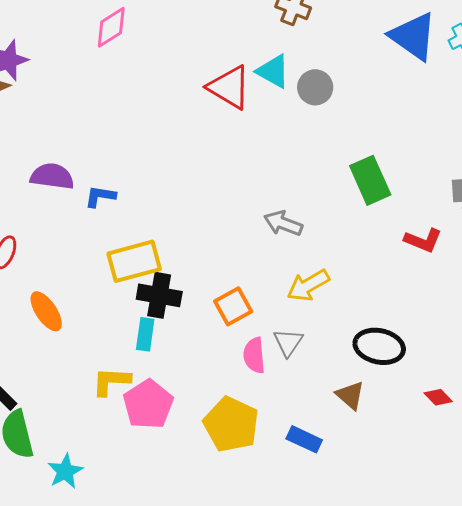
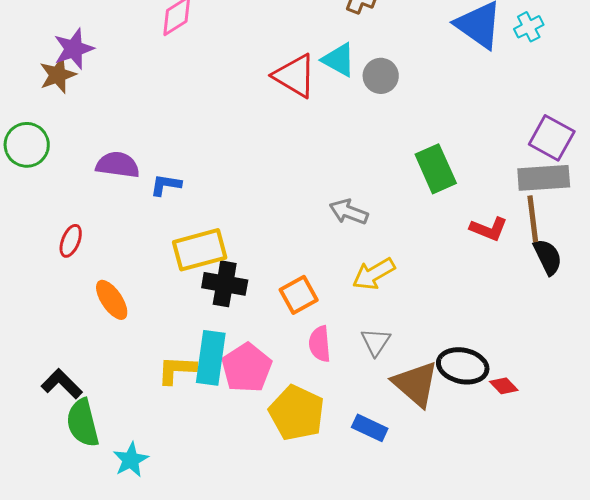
cyan rectangle: (145, 334) -> (211, 358), moved, size x1.6
gray triangle: (288, 342) -> (376, 342), moved
black ellipse: (379, 346) -> (463, 366), moved
brown triangle: (350, 395) -> (416, 384), size x1.6
pink pentagon: (148, 404) -> (247, 368), moved

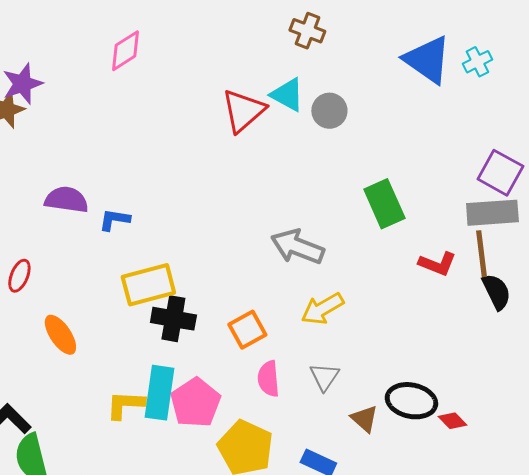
red triangle: (295, 76) -> (243, 111), turned 48
gray arrow: (349, 212) -> (297, 247), size x1.4
brown triangle: (416, 384) -> (364, 419), size x0.6

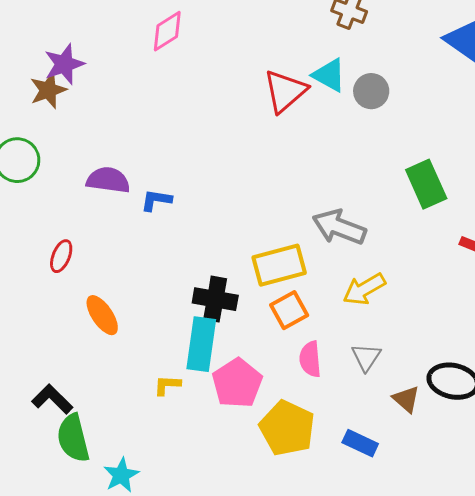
yellow rectangle: (148, 285) -> (279, 265), moved
cyan rectangle: (159, 393) -> (201, 344), moved
yellow L-shape: (125, 405) -> (167, 385), size x0.7

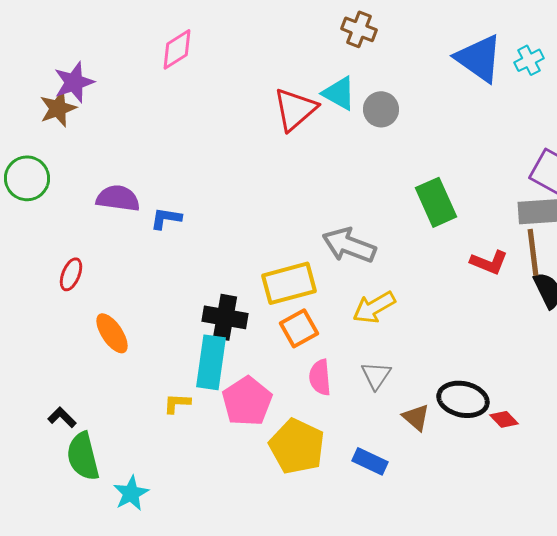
black L-shape: (52, 399) -> (62, 417), size x0.7

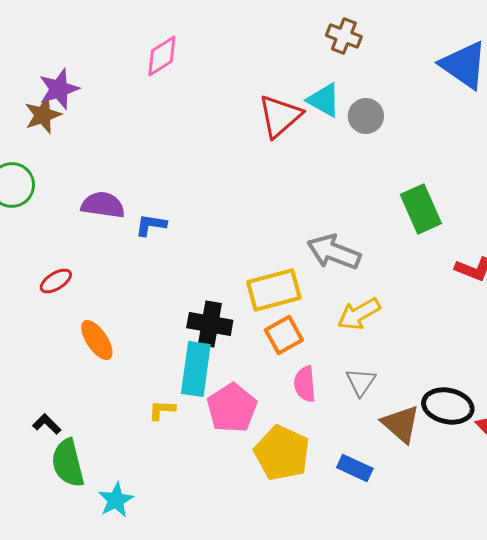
red ellipse: (71, 274) -> (56, 281), turned 36
brown triangle: (416, 417) -> (401, 424), size x1.4

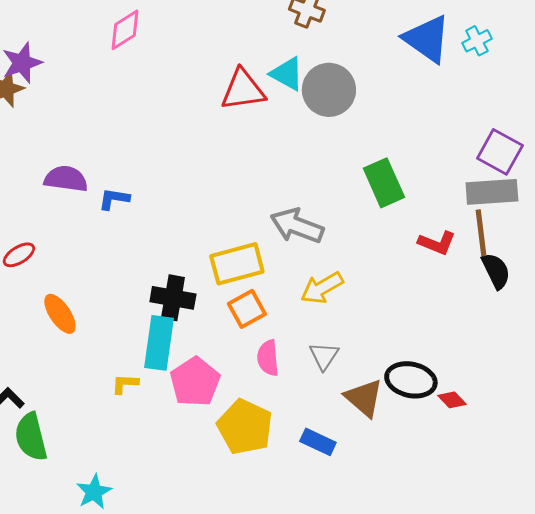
red triangle: (280, 116) -> (243, 90), turned 33
gray circle: (366, 116) -> (329, 90), size x1.5
cyan star: (116, 500) -> (94, 492), moved

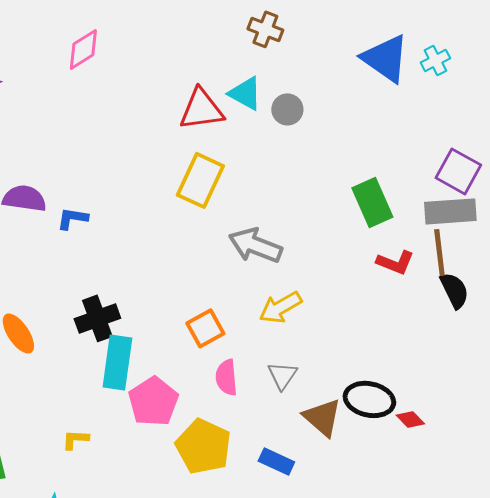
gray circle: (329, 90) -> (287, 109), size x0.6
green rectangle: (384, 183) -> (372, 202), moved
yellow rectangle: (237, 264) -> (200, 180), moved, turned -50
black cross: (173, 298) -> (97, 318), moved, turned -30
yellow L-shape: (125, 384) -> (75, 439), moved

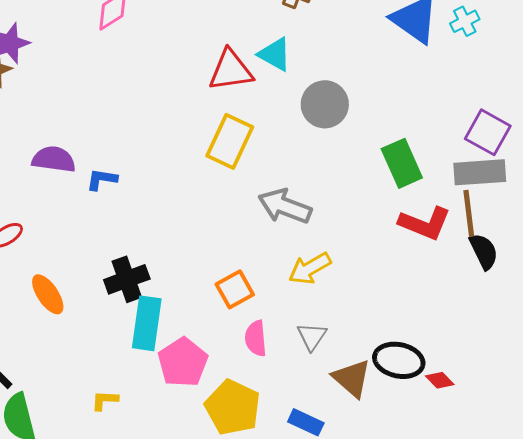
gray circle: (287, 109) -> (325, 104), moved, size x1.5
red L-shape: (395, 262) -> (425, 223), size x1.4

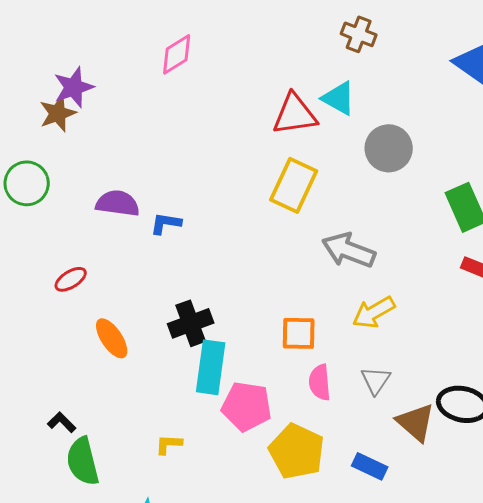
orange square: (235, 289) -> (299, 333), turned 30
pink pentagon: (183, 362) -> (247, 406), turned -30

